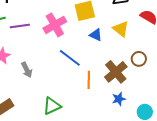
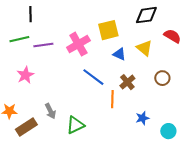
gray arrow: (27, 70) -> (50, 111), moved
brown cross: (116, 72) -> (127, 82), moved, size x0.7

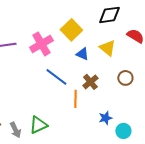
yellow square: (108, 30) -> (71, 30), turned -30
gray arrow: (50, 111) -> (15, 130), moved
cyan circle: (168, 131) -> (123, 131), moved

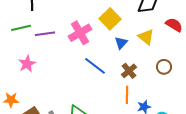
blue triangle: (82, 54) -> (121, 43), turned 48
orange line: (75, 99) -> (127, 95), moved

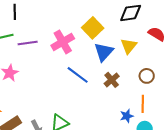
yellow triangle: (146, 37) -> (129, 46), turned 30
blue triangle: (121, 43) -> (104, 52), size x1.5
orange line: (127, 95) -> (143, 104), moved

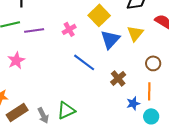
pink cross: (63, 42) -> (69, 29), size x0.6
brown cross: (112, 80) -> (118, 78), moved

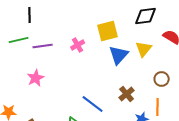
yellow square: (99, 15) -> (108, 31), turned 30
pink star: (16, 60) -> (36, 78), moved
blue line: (84, 62) -> (93, 104), moved

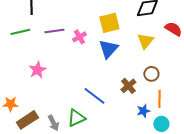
purple line: (43, 46) -> (54, 31), moved
blue triangle: (119, 55) -> (108, 49), moved
brown circle: (162, 79) -> (151, 74), moved

